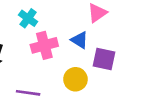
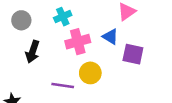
cyan cross: (28, 18) -> (63, 17), turned 30
yellow circle: (75, 79) -> (90, 73), moved

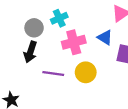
gray circle: (21, 20) -> (34, 28), moved
purple line: (63, 86) -> (53, 74), moved

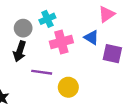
yellow circle: (86, 72) -> (68, 87), moved

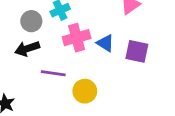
blue triangle: (92, 37) -> (105, 43), moved
black arrow: (20, 51) -> (27, 49), turned 54

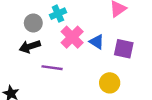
pink cross: (77, 38) -> (72, 37), turned -30
yellow circle: (85, 91) -> (110, 83), moved

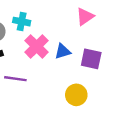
cyan cross: (58, 14) -> (22, 22), turned 35
blue triangle: (97, 42) -> (63, 51), turned -49

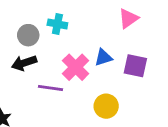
pink cross: (37, 46) -> (76, 67), moved
yellow circle: (76, 95) -> (106, 106), moved

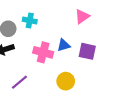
pink cross: (76, 67) -> (43, 52), turned -30
purple line: (50, 88) -> (19, 82), moved, turned -48

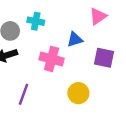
blue triangle: (64, 45) -> (75, 39), moved
purple line: (19, 82) -> (24, 94), turned -30

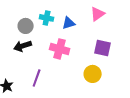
blue triangle: (75, 39) -> (69, 23), moved
yellow circle: (78, 93) -> (93, 74), moved

